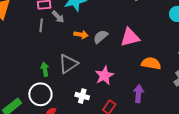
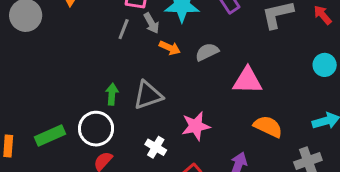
orange arrow: (81, 35) -> (170, 48), moved
gray semicircle: (101, 37) -> (207, 52), moved

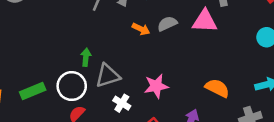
orange arrow: (170, 48) -> (141, 29), moved
pink triangle: (248, 81) -> (205, 21), moved
gray triangle: (148, 95) -> (108, 76), moved

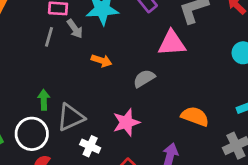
gray semicircle: (167, 24) -> (144, 78), moved

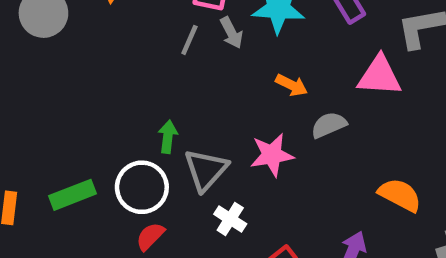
orange arrow: (101, 61) -> (292, 85), moved
gray triangle: (71, 117) -> (206, 170), turned -32
pink star: (126, 122) -> (272, 155), moved

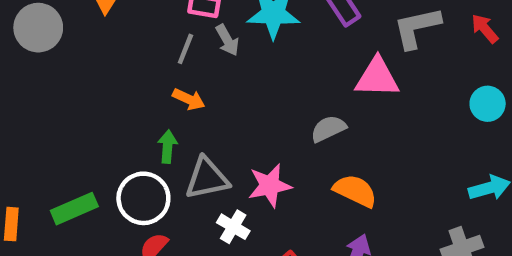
orange arrow: (292, 85) -> (189, 99), moved
pink star: (272, 155) -> (270, 185), moved
gray triangle: (206, 170) -> (207, 178), turned 39
orange semicircle: (400, 195) -> (355, 191), moved

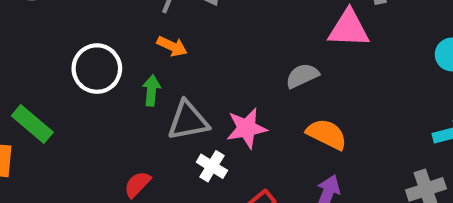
white circle: (143, 198) -> (97, 69), moved
green rectangle: (74, 209) -> (32, 124), moved, turned 63

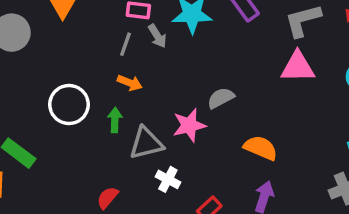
pink triangle: (349, 28) -> (298, 67), moved
gray semicircle: (302, 76) -> (221, 98), moved
pink star: (247, 128) -> (189, 125), moved

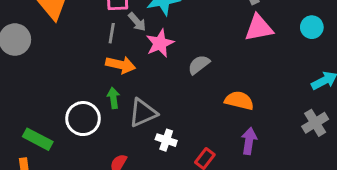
orange arrow: (130, 83) -> (121, 65), size x1.4
white circle: (69, 104) -> (83, 119), moved
pink star: (189, 125) -> (160, 43), moved

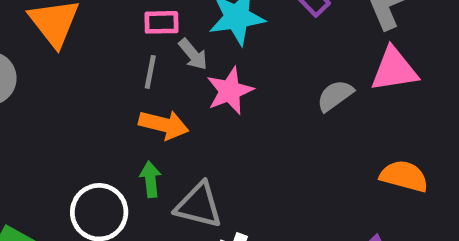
gray semicircle: (199, 65) -> (335, 96), moved
orange semicircle: (239, 101) -> (404, 176), moved
gray triangle: (143, 113) -> (199, 205), turned 36

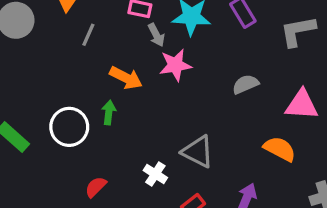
pink triangle: (394, 70) -> (302, 105), moved
gray line: (150, 72) -> (88, 35), moved
gray triangle: (199, 205) -> (198, 152), moved

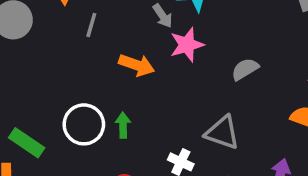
gray semicircle: (245, 84) -> (245, 69), moved
green arrow: (109, 113) -> (123, 125), moved

